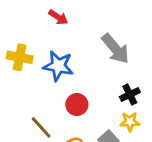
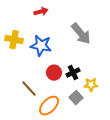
red arrow: (58, 17) -> (41, 12), turned -48
black cross: (130, 94) -> (73, 73), moved

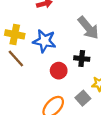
black cross: (73, 73) -> (82, 59), moved, turned 32
brown line: (29, 89) -> (16, 59), moved

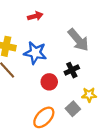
black cross: (82, 59) -> (72, 70), turned -32

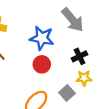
blue star: (35, 53) -> (42, 38), moved
black cross: (72, 70) -> (80, 56), moved

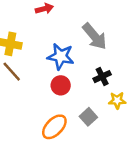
yellow star: (84, 78) -> (117, 100), moved

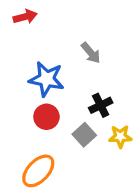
gray arrow: (95, 36) -> (91, 53), size x0.6
gray square: (88, 117) -> (84, 135), moved

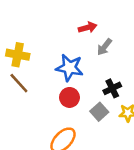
red arrow: (25, 17) -> (88, 27), moved
gray arrow: (91, 53) -> (104, 47), turned 78

